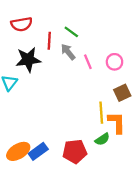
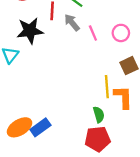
green semicircle: (102, 139) -> (99, 115), moved, turned -72
red pentagon: (75, 151) -> (98, 139), moved

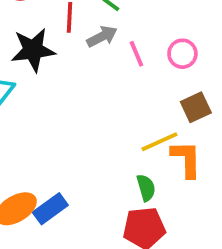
gray arrow: (72, 22) -> (102, 36), turned 102
yellow line: (107, 87) -> (159, 142), turned 70

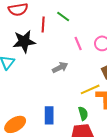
gray arrow: (102, 36) -> (60, 67), moved
blue rectangle: (50, 209) -> (49, 115), moved, turned -54

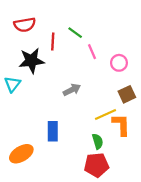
pink line: (78, 43) -> (92, 52), moved
blue rectangle: (49, 115) -> (53, 131), moved

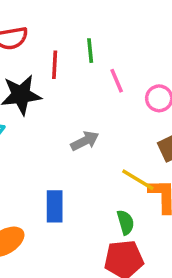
green line: (75, 33) -> (90, 51), turned 48
yellow line: (105, 114) -> (138, 180), turned 55

